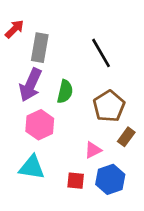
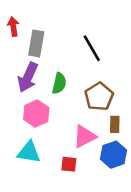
red arrow: (14, 29) -> (13, 27), turned -54
brown rectangle: (126, 137) -> (115, 124), turned -35
pink triangle: (93, 150) -> (85, 136), size x1.5
blue hexagon: (110, 179) -> (114, 155), moved

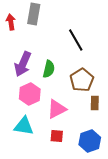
gray rectangle: (36, 43) -> (34, 14), moved
pink triangle: (85, 136) -> (57, 109), moved
blue hexagon: (114, 155) -> (90, 141), moved

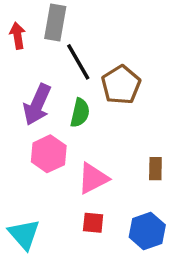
black line: (76, 40) -> (78, 62), moved
brown pentagon: (82, 80) -> (121, 85), moved
cyan triangle: (24, 126) -> (24, 234), moved, turned 40

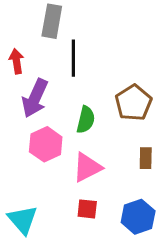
red arrow: (18, 36) -> (16, 61), moved
black line: (78, 62) -> (73, 58), turned 30
brown pentagon: (121, 85) -> (133, 103), moved
green semicircle: (80, 113) -> (86, 120), moved

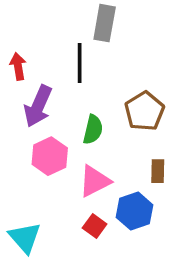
gray rectangle: (52, 21) -> (105, 23), moved
red square: (87, 209) -> (95, 226), turned 30
blue hexagon: (138, 217) -> (135, 211), moved

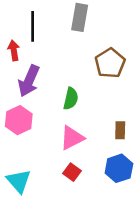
black line: (80, 63) -> (33, 26), moved
brown pentagon: (144, 111) -> (110, 63), moved
pink hexagon: (50, 156) -> (19, 120), moved
blue hexagon: (135, 211) -> (119, 168), moved

